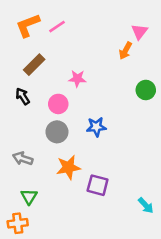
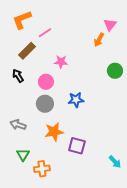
pink line: (57, 27) -> (45, 33), moved
orange cross: (18, 223) -> (42, 169), moved

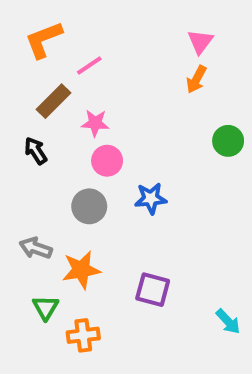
pink triangle: (110, 25) -> (200, 42), moved
pink star: (61, 62) -> (95, 123), moved
pink circle: (46, 82) -> (107, 161), moved
orange star: (54, 132) -> (81, 270), moved

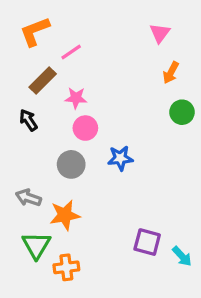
orange arrow: (196, 79) -> (171, 73), moved
purple square: (153, 290) -> (147, 242), moved
green triangle: (46, 308) -> (36, 245), size x1.4

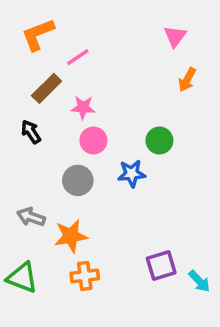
green circle: (182, 112) -> (159, 140), moved
purple square: (147, 242) -> (161, 266), turned -32
green triangle: (36, 245) -> (22, 278), moved, turned -40
orange cross: (66, 267) -> (85, 276), moved

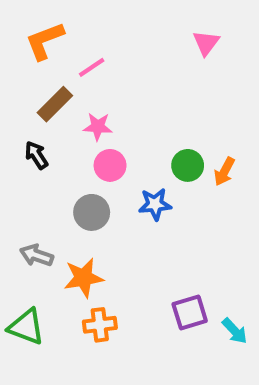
orange arrow: (187, 80) -> (224, 172), moved

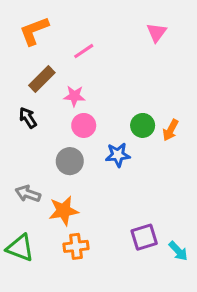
pink line: (92, 67) -> (84, 51), moved

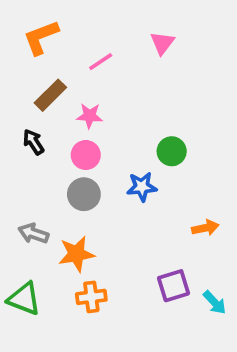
pink triangle: (157, 32) -> (162, 43), moved
pink circle: (84, 125) -> (86, 155), moved
orange arrow: (171, 130) -> (205, 228), moved, turned -130

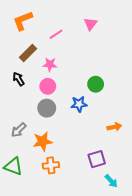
gray arrow: (33, 233) -> (19, 130), turned -63
cyan arrow: (215, 303) -> (111, 181), moved

